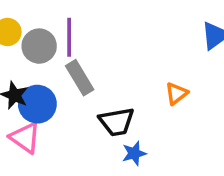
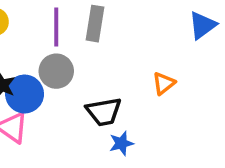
gray circle: (39, 46) -> (56, 71), moved
gray rectangle: (80, 78) -> (95, 24), moved, turned 40

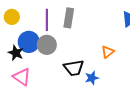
blue circle: (25, 94) -> (29, 42), moved
blue star: (121, 143) -> (92, 78), moved

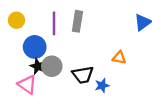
gray circle: (47, 45) -> (52, 66), moved
orange triangle: (108, 52) -> (119, 58), turned 48
black star: (16, 53) -> (38, 66), moved

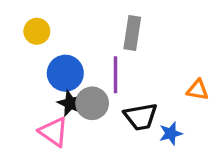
purple line: (54, 23) -> (116, 75), moved

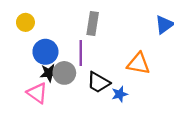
orange triangle: (198, 90) -> (138, 64), size x1.5
black star: (70, 103) -> (49, 73), turned -30
black trapezoid: (141, 117) -> (98, 82), turned 40

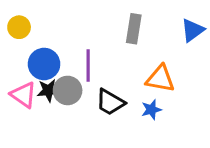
gray rectangle: (93, 24) -> (134, 29), moved
pink triangle: (37, 93) -> (23, 95), moved
blue star: (120, 94) -> (151, 110), moved

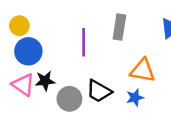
blue circle: (44, 64) -> (28, 51), moved
purple line: (88, 65) -> (84, 42), moved
gray circle: (68, 90) -> (69, 99), moved

